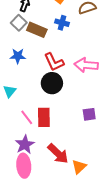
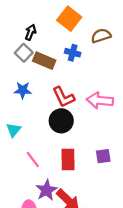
red rectangle: (44, 117) -> (68, 159), moved
purple star: (25, 145) -> (46, 190), moved

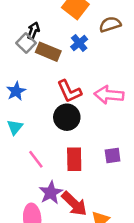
black arrow: (31, 32) -> (33, 31), moved
blue cross: (73, 53) -> (79, 43), turned 35
blue star: (23, 90) -> (16, 91), moved, turned -30

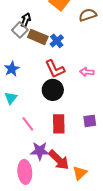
blue cross: (79, 43) -> (57, 41), moved
pink arrow: (109, 95) -> (87, 72), size x0.6
purple star: (51, 193) -> (40, 151), turned 30

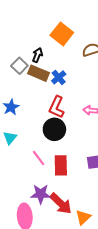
black arrow: (26, 20) -> (37, 55), moved
red L-shape: (55, 69) -> (57, 107), turned 50
pink line: (28, 124) -> (39, 158), moved

